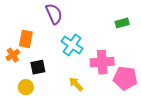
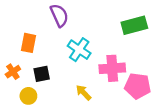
green rectangle: (122, 23) -> (134, 25), size x1.6
orange cross: (13, 55) -> (13, 72), moved

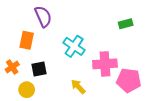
purple semicircle: (59, 15) -> (43, 16), moved
green rectangle: (134, 25) -> (126, 24), size x0.6

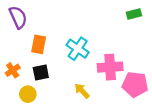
purple semicircle: (43, 16) -> (18, 17), moved
green rectangle: (126, 24) -> (134, 14), moved
orange rectangle: (27, 40) -> (39, 44), moved

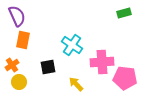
orange rectangle: (39, 44) -> (23, 40), moved
black square: (41, 72) -> (48, 67), moved
yellow circle: (28, 94) -> (19, 82), moved

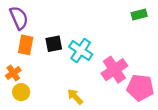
pink cross: (102, 62) -> (114, 70), turned -30
black square: (48, 67) -> (54, 44), moved
yellow arrow: (76, 84) -> (75, 97), moved

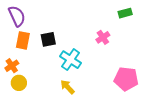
cyan cross: (81, 51) -> (70, 60), moved
pink cross: (114, 70) -> (103, 37), moved, size x0.6

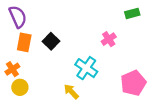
black square: (48, 39) -> (51, 41), turned -35
cyan cross: (70, 60) -> (86, 68), moved
pink pentagon: (126, 79) -> (133, 83), turned -30

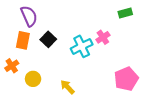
purple semicircle: (18, 17) -> (29, 16), moved
cyan cross: (86, 68) -> (82, 46), moved, turned 30
yellow circle: (20, 87) -> (33, 79), moved

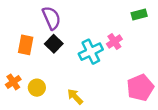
purple semicircle: (29, 16) -> (51, 18), moved
orange cross: (12, 66) -> (13, 82), moved

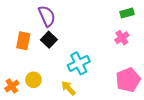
pink cross: (114, 42) -> (122, 38), moved
cyan cross: (91, 52) -> (79, 63), moved
orange cross: (13, 82) -> (12, 86), moved

